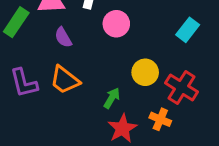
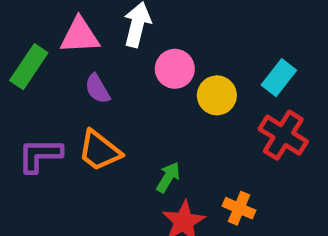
yellow circle: (145, 72) -> (217, 95), moved
purple L-shape: (24, 83) -> (40, 155), turned 104
red cross: (182, 87) -> (283, 135), moved

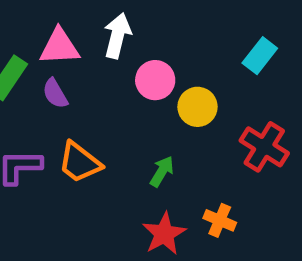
cyan rectangle: (279, 78) -> (260, 56), moved
purple semicircle: (97, 89) -> (55, 93), moved
green arrow: (168, 177) -> (162, 171), moved

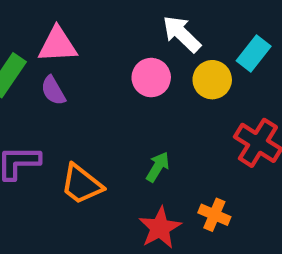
white arrow: (117, 36) -> (182, 34), moved, turned -60
yellow circle: (197, 107) -> (212, 80), moved
orange trapezoid: (80, 162) -> (81, 184), moved

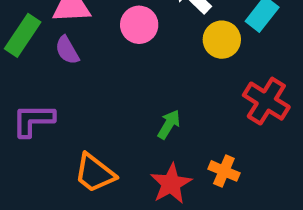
pink circle: (151, 78) -> (139, 25), moved
orange trapezoid: (81, 184) -> (95, 173), moved

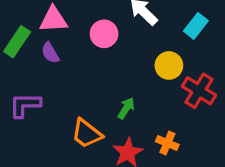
yellow circle: (222, 40) -> (169, 65), moved
orange trapezoid: (95, 173) -> (87, 134), moved

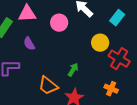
purple semicircle: (50, 53) -> (29, 44), moved
orange cross: (167, 143) -> (111, 89), moved

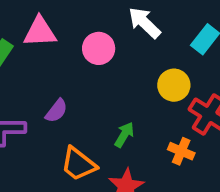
purple semicircle: (29, 44) -> (56, 111), moved, turned -112
orange cross: (111, 89) -> (181, 151), moved

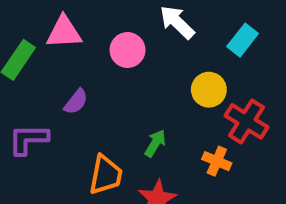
purple semicircle: (56, 111) -> (76, 102), moved
orange trapezoid: (78, 164) -> (106, 175), turned -117

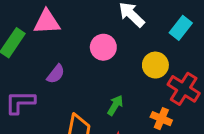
pink circle: (127, 50) -> (103, 47), moved

